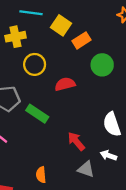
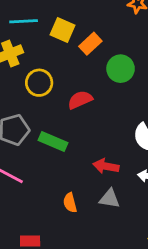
red arrow: (76, 141) -> (106, 166), turned -30
gray triangle: (86, 169) -> (109, 199), moved
orange semicircle: (41, 175) -> (70, 203), moved

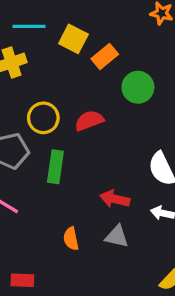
yellow circle: (39, 83) -> (43, 118), moved
green rectangle: (53, 141) -> (55, 167), turned 72

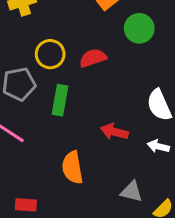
gray triangle: (117, 236) -> (131, 192), moved
orange semicircle: (71, 239) -> (72, 168), size x1.5

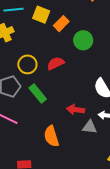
green rectangle: (60, 100) -> (38, 94), turned -42
gray triangle: (131, 192) -> (90, 127), moved

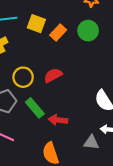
green circle: (83, 40) -> (88, 31), moved
red arrow: (76, 110) -> (58, 120), moved

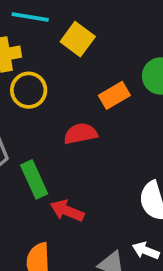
orange rectangle: (58, 32) -> (114, 95), moved
yellow circle: (23, 77) -> (29, 90), moved

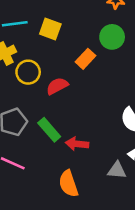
red semicircle: (80, 134) -> (57, 86), moved

